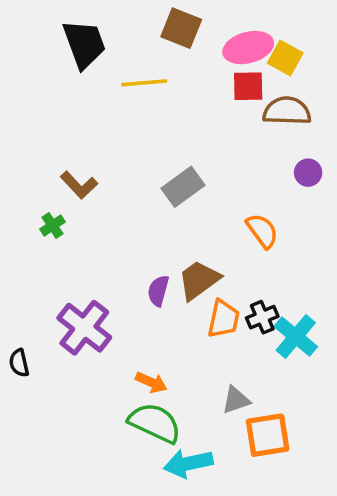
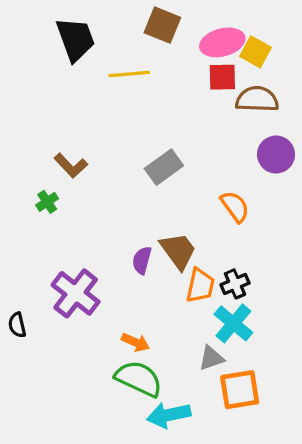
purple circle: (308, 173) -> (276, 154), size x1.5
brown trapezoid: (199, 280) -> (178, 251), turned 90
cyan cross: (296, 337) -> (233, 323), moved

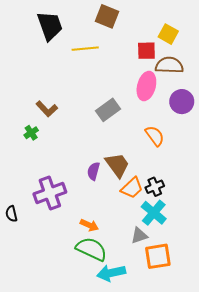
pink ellipse: (222, 42) -> (146, 86), moved, turned -60
orange trapezoid: (200, 286) -> (132, 188), turned 35
purple cross: (76, 293) -> (50, 193), turned 32

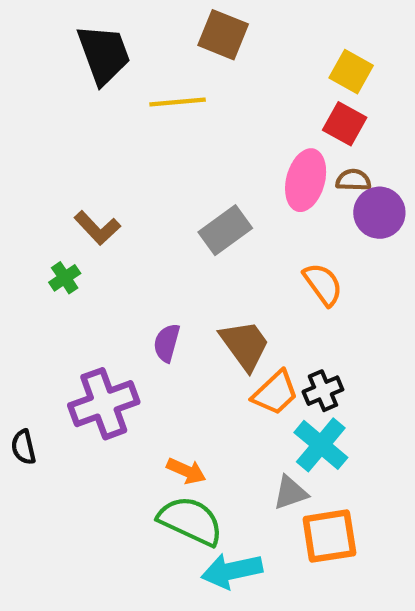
red square: (146, 51) -> (345, 124), moved, turned 30
brown semicircle: (169, 65) -> (353, 180), moved, size x0.6
purple semicircle: (93, 171) -> (167, 343), moved

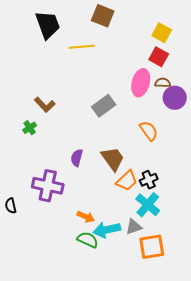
purple cross: (104, 404) -> (48, 186), turned 32
green semicircle: (191, 521) -> (88, 240), size x0.7
cyan arrow: (232, 571) -> (107, 230), moved

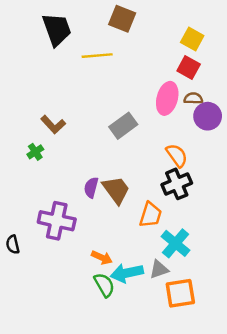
brown trapezoid: (113, 159) -> (116, 190), moved
black cross: (149, 180) -> (177, 184), moved, size x1.4
orange trapezoid: (127, 181) -> (151, 215), turned -30
green semicircle: (88, 240) -> (104, 285), turned 35

